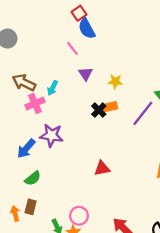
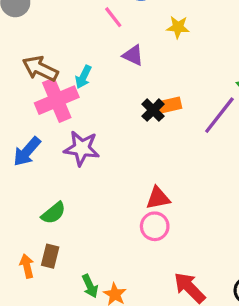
purple triangle: (86, 74) -> (133, 55), turned -32
yellow star: (115, 81) -> (178, 27), moved
pink cross: (35, 103) -> (57, 100), size x1.4
blue arrow: (26, 149) -> (27, 152), moved
pink circle: (79, 216) -> (155, 226), moved

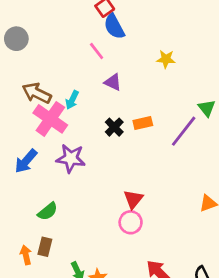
yellow star: (178, 27) -> (166, 59), moved
pink cross: (57, 100) -> (50, 119), turned -32
black cross: (153, 110) -> (114, 127), moved
red triangle: (158, 198) -> (133, 199), turned -40

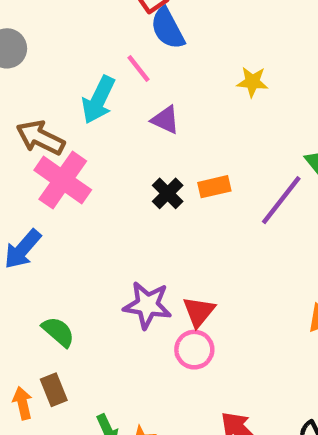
cyan arrow: (72, 100) -> (98, 100), moved, size x1.5
purple star: (71, 158) -> (147, 305), moved
green semicircle: (48, 211) -> (58, 332), turned -100
brown rectangle: (45, 247) -> (54, 390), turned -36

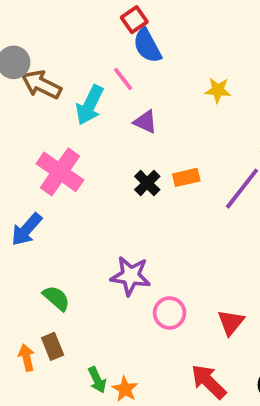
brown arrow: (40, 138) -> (41, 85), moved
red triangle: (199, 312) -> (231, 322), moved

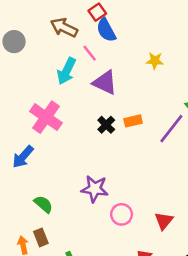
brown arrow: (41, 85) -> (64, 27), moved
purple triangle: (145, 122) -> (105, 83), size x1.5

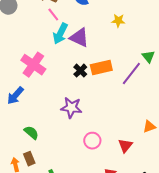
pink line: (90, 53) -> (53, 15), moved
cyan arrow: (66, 71) -> (60, 34), moved
orange rectangle: (133, 121) -> (101, 68), size x1.5
purple star: (95, 189) -> (71, 108), moved

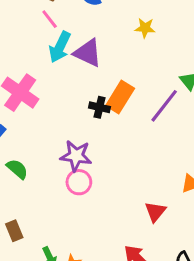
orange rectangle: (101, 68) -> (120, 97), turned -45
black cross: (80, 71) -> (99, 107), moved, turned -32
green semicircle: (31, 133) -> (17, 169), moved
pink circle: (92, 141) -> (79, 182), moved

